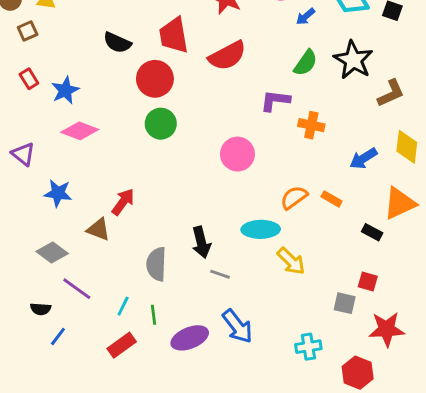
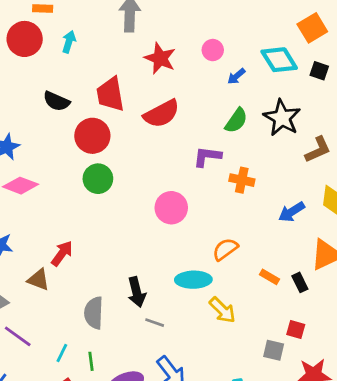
orange rectangle: (332, 199) -> (269, 277), moved
black rectangle: (372, 232) -> (300, 282), turned 36

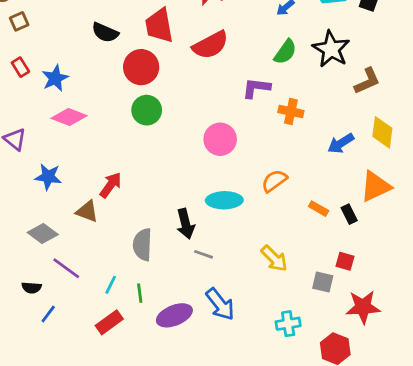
cyan ellipse: (193, 280) -> (224, 200), moved
yellow arrow: (222, 310) -> (274, 258), moved

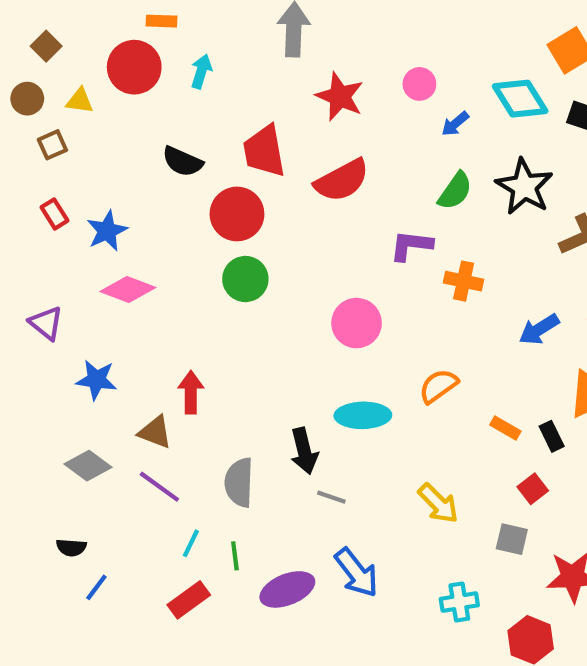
red arrow: (111, 185) -> (191, 392), turned -36
red square: (345, 261) -> (533, 489), moved, turned 36
purple line: (66, 268) -> (159, 487), moved

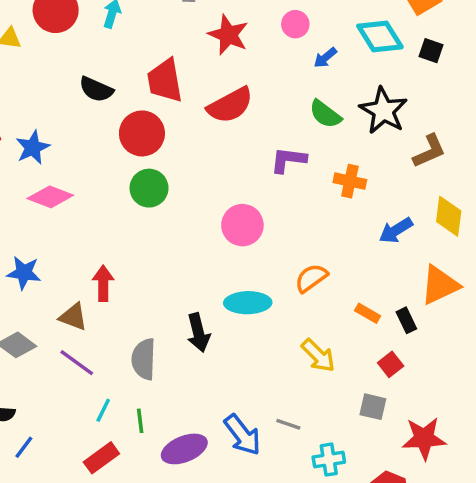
green semicircle: (455, 191) -> (325, 114), turned 92
orange cross: (464, 281) -> (350, 181), moved
gray line: (331, 497) -> (288, 424), moved
yellow arrow: (438, 503) -> (318, 356), moved

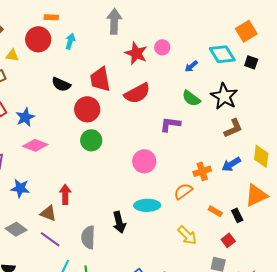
pink circle: (295, 24) -> (162, 47), moved
brown L-shape: (429, 151) -> (233, 128), moved
orange cross: (350, 181) -> (202, 171), moved, turned -30

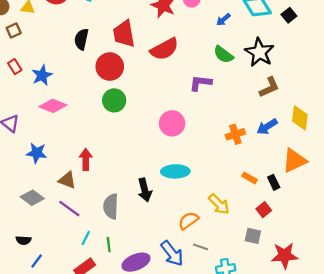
black square: (251, 62) -> (289, 15), turned 32
black semicircle: (61, 84) -> (81, 39), turned 78
orange semicircle: (183, 191) -> (188, 221), moved

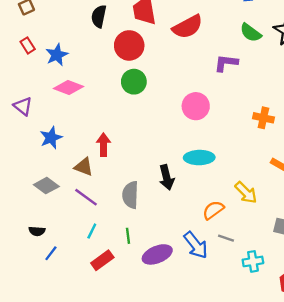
orange cross: (235, 134) -> (263, 118), turned 30
blue star: (37, 153) -> (51, 138), turned -30
cyan line: (86, 238) -> (92, 231), moved

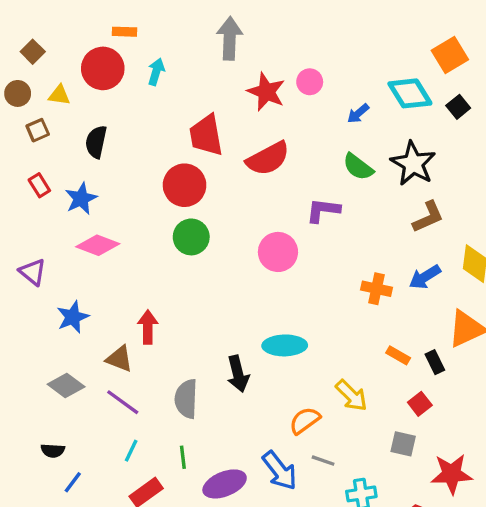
black semicircle: (99, 16) -> (96, 142), moved
pink circle: (196, 106) -> (278, 252), moved

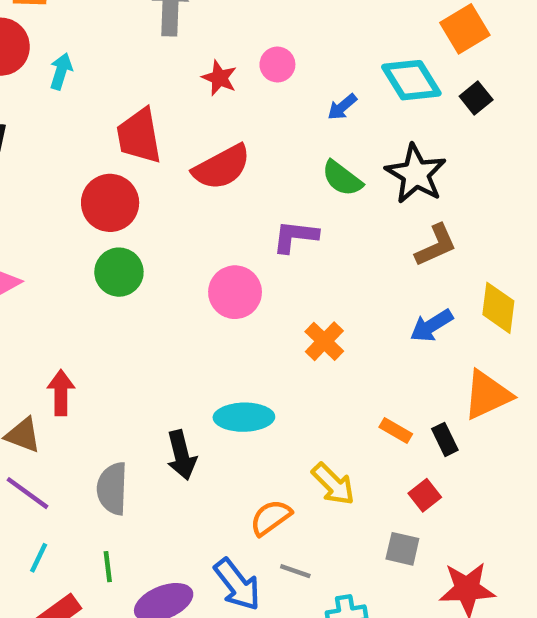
cyan arrow: (156, 72) -> (61, 71), moved
red star: (266, 92) -> (219, 78), size x0.7
orange cross: (376, 289) -> (324, 341), moved, turned 32

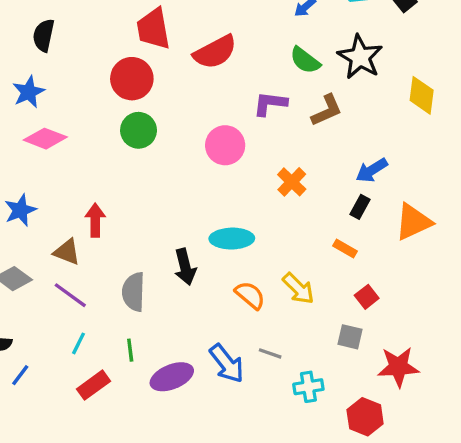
brown L-shape: (436, 245) -> (327, 110), moved
yellow diamond: (498, 308) -> (422, 95), moved
black rectangle: (445, 439) -> (360, 207), moved, turned 55
orange semicircle: (271, 518) -> (250, 295), moved, turned 76

